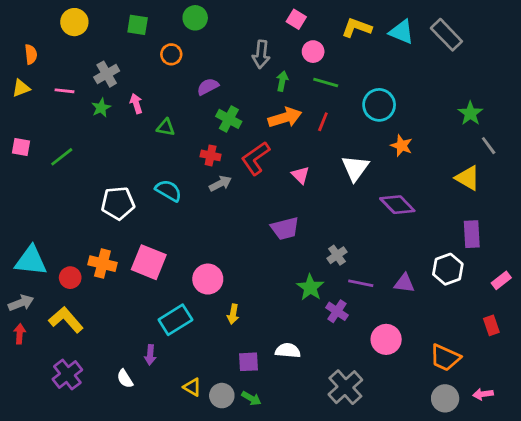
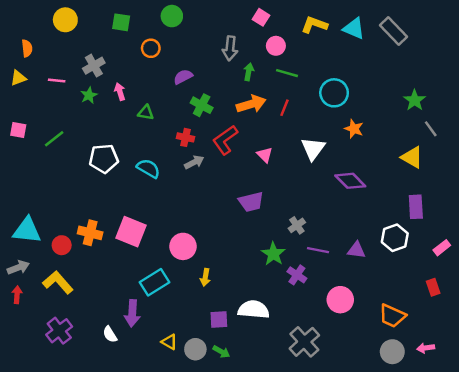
white pentagon: (118, 203) -> (104, 158), moved
white semicircle: (288, 351) -> (254, 310), size x1.4
purple arrow: (150, 355) -> (132, 313), size x1.5

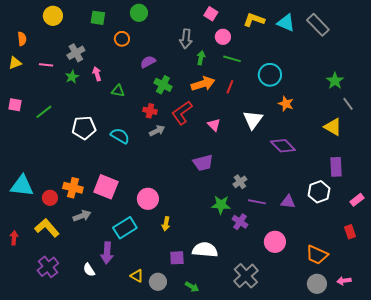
green star: (273, 254) -> (221, 205), turned -30
gray arrow: (18, 267) -> (82, 216), moved
green arrow: (221, 352) -> (192, 287), moved

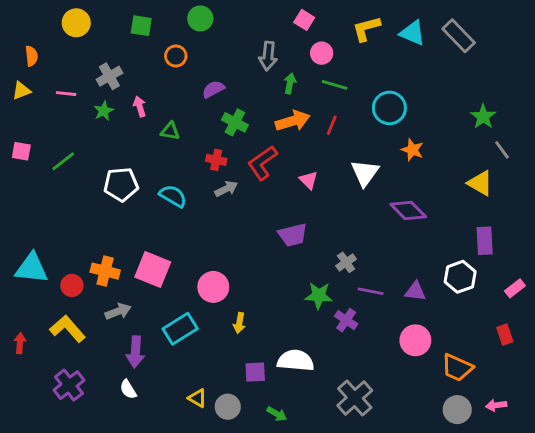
yellow L-shape: (254, 20) -> (366, 29), turned -35
pink circle: (275, 242) -> (415, 340), moved
purple arrow: (107, 253) -> (135, 352), moved

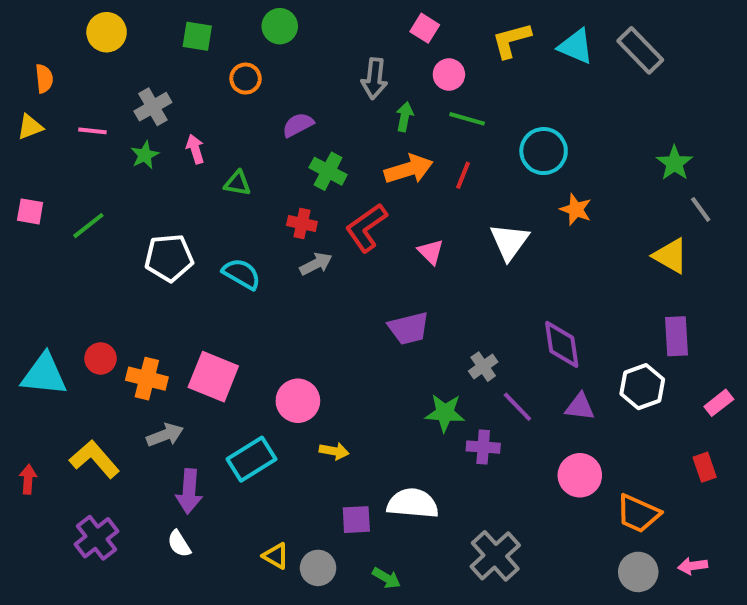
purple diamond: (408, 210) -> (562, 344), moved, turned 36
red circle: (72, 285) -> (101, 358), moved
purple line: (371, 291) -> (517, 407), turned 35
purple cross: (346, 320) -> (483, 447), turned -30
yellow arrow: (239, 323) -> (334, 451), turned -90

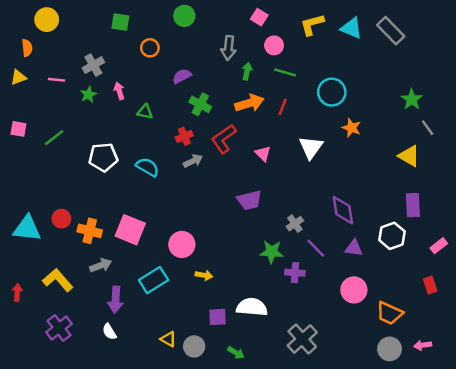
green circle: (280, 26) -> (184, 16), moved
yellow circle: (107, 32) -> (47, 20), moved
red cross: (302, 224) -> (184, 136), turned -35

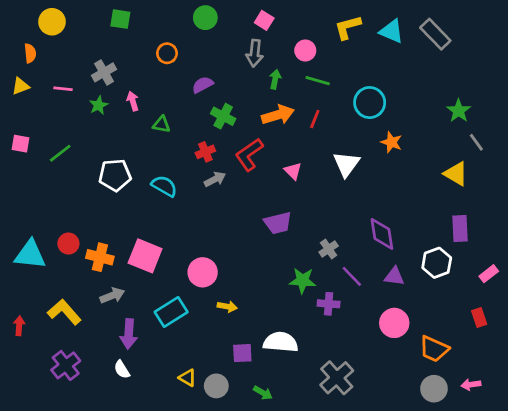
pink square: (259, 17) -> (264, 20), moved
green square: (120, 22) -> (120, 19), moved

